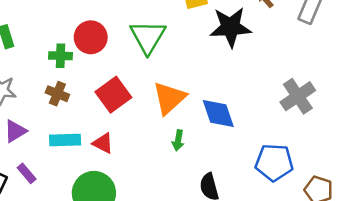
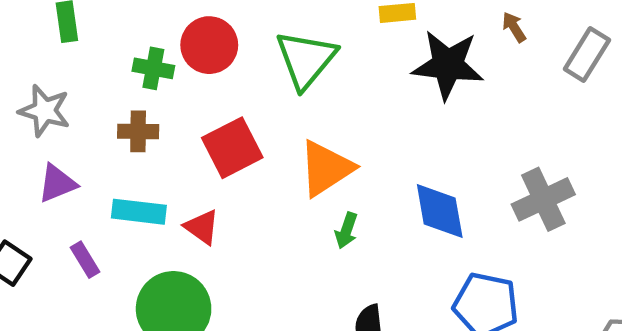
brown cross: (57, 94) -> (138, 131), turned -30
blue diamond: (218, 114) -> (440, 211), moved
green arrow: (178, 140) -> (346, 231), moved
purple rectangle: (27, 173) -> (85, 260), moved

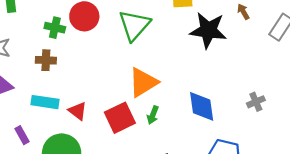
red square: (232, 148) -> (120, 118), moved
gray cross: (543, 199) -> (256, 102), size x0.6
purple rectangle: (85, 260) -> (22, 135), moved

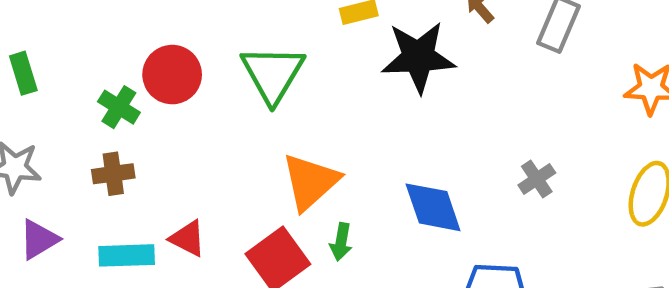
green cross: (55, 28) -> (119, 107), turned 30
red triangle: (78, 111) -> (188, 238), moved

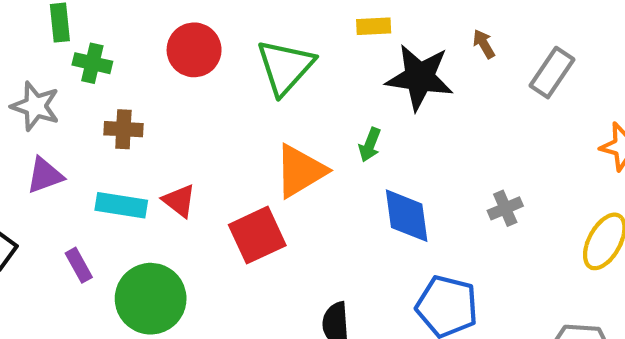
green cross: (119, 107) -> (92, 63), moved, turned -30
green arrow: (341, 242) -> (370, 145), moved

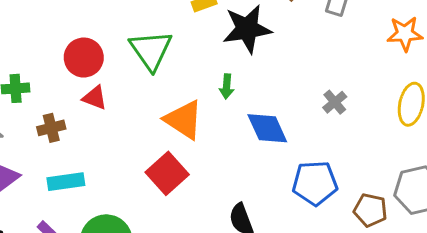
orange triangle: (300, 171) -> (184, 120), turned -39
red triangle: (179, 201) -> (95, 98), moved

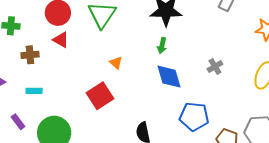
green arrow: (227, 86) -> (162, 46), moved
orange triangle: (184, 120) -> (116, 63), size x0.5
cyan rectangle: (66, 182) -> (34, 91), size x0.7

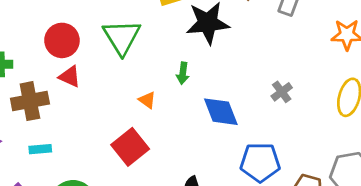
green arrow: (162, 46) -> (183, 73), moved
brown cross: (30, 55) -> (30, 101), size x1.5

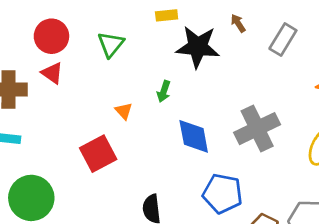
green triangle: (122, 37) -> (111, 44), size x0.7
gray cross: (282, 92) -> (257, 129), size x2.0

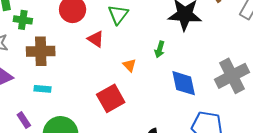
red triangle: (52, 73) -> (96, 39), moved

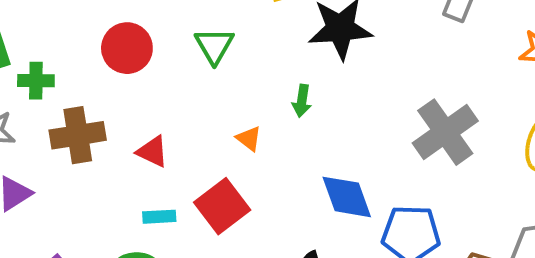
red triangle: (96, 39) -> (152, 152), moved
blue diamond: (184, 83) -> (347, 197), moved
cyan rectangle: (42, 89) -> (159, 217), moved

